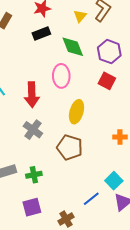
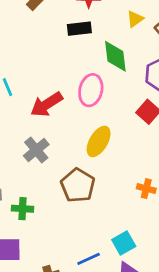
red arrow: (32, 95) -> (47, 104), turned 45

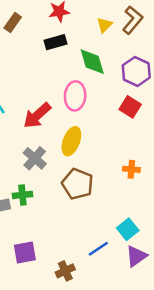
yellow ellipse: (99, 141) -> (71, 141), moved
orange cross: (146, 189) -> (131, 169), moved
green cross: (22, 209) -> (22, 195), moved

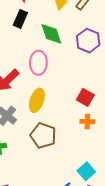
black rectangle: (55, 42) -> (20, 19), turned -48
red square: (130, 107) -> (85, 97), moved

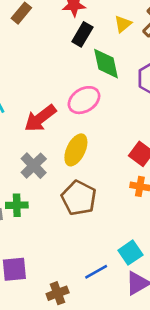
black rectangle: (20, 19) -> (82, 34), moved
pink ellipse: (38, 63) -> (84, 100), turned 50

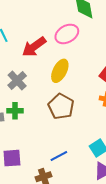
gray cross: (34, 166) -> (17, 80), moved
blue line: (96, 272) -> (59, 156), moved

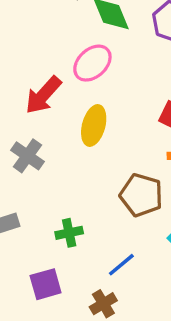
brown pentagon: (61, 106) -> (141, 195), moved
green cross: (15, 111) -> (69, 233), moved

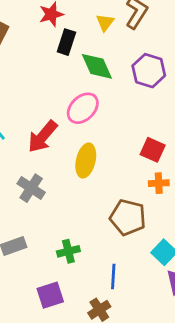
blue line: (121, 265) -> (113, 276), turned -45

